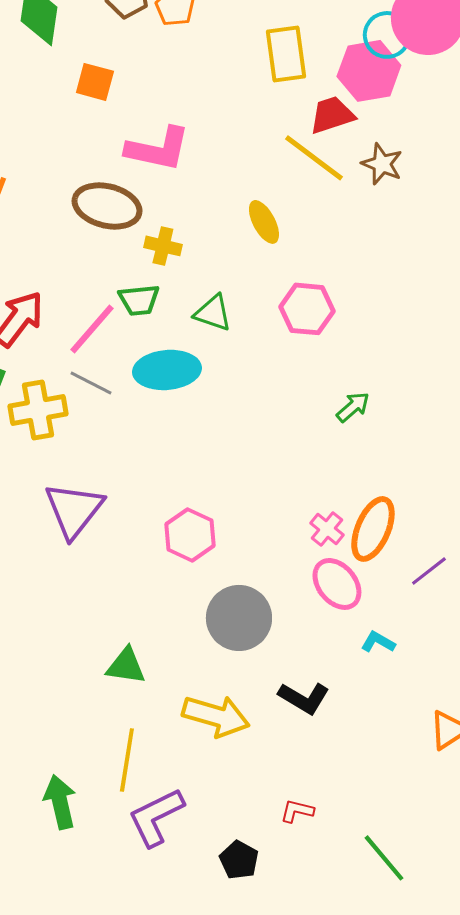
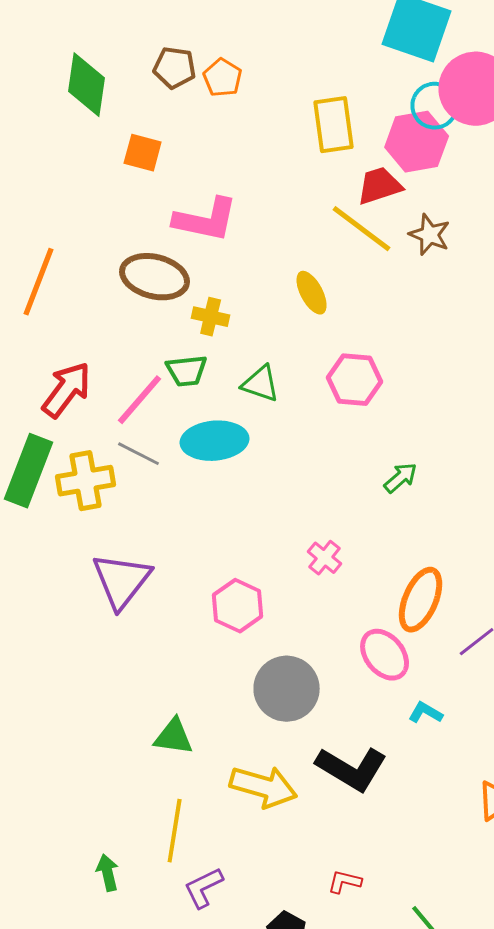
pink cross: (327, 529) -> (325, 558), moved
black L-shape: (304, 698) -> (352, 769), size x1.4
green arrow: (60, 802) -> (108, 873), size x0.7
purple L-shape: (156, 817) -> (204, 888), size x0.7

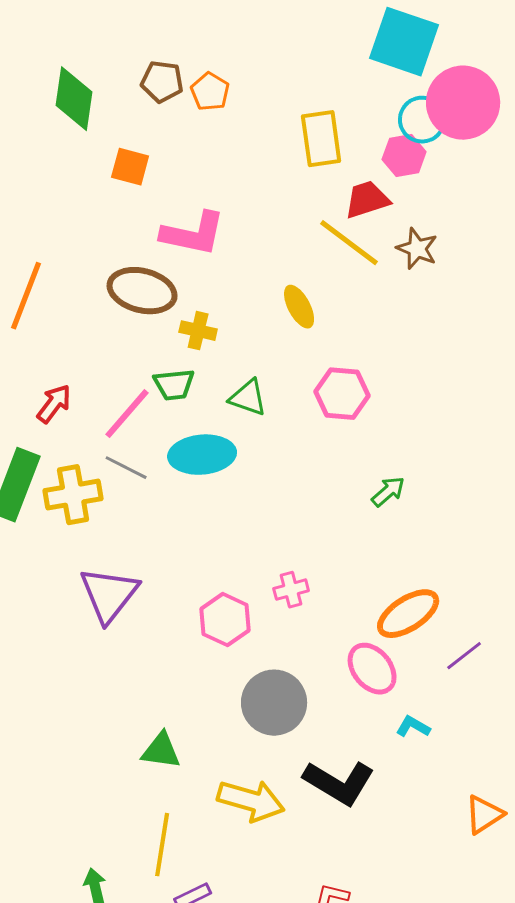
pink hexagon: (417, 142) -> (404, 156), size x0.7
red arrow: (67, 390) -> (54, 404), size x0.7
pink cross: (325, 558) -> (291, 590), moved, turned 36
orange ellipse: (421, 600) -> (408, 614), turned 34

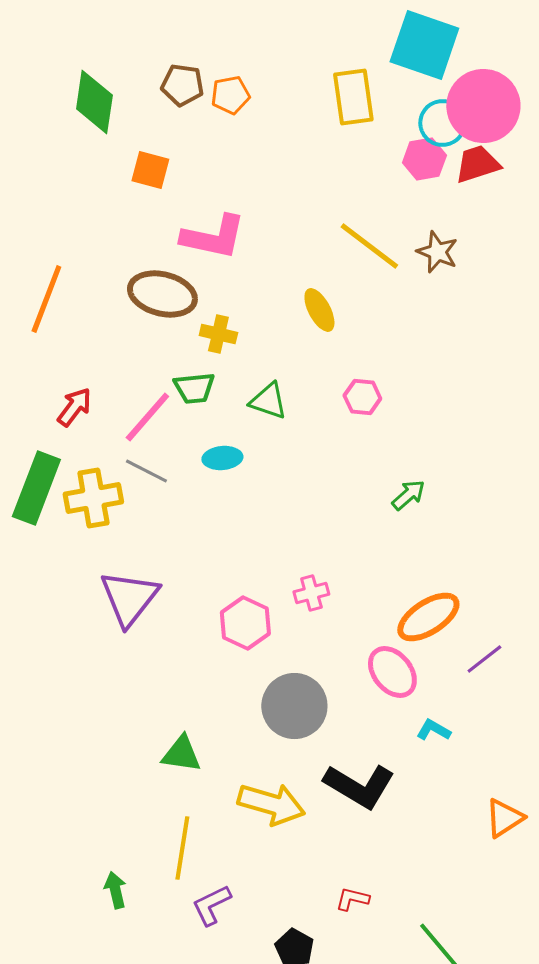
orange pentagon: (210, 92) -> (230, 95), turned 30
yellow rectangle: (321, 139) -> (353, 97), moved
red trapezoid: (367, 200) -> (477, 164), moved
pink hexagon: (342, 394) -> (362, 397), size x0.7
cyan ellipse: (202, 455) -> (222, 458), size x0.6

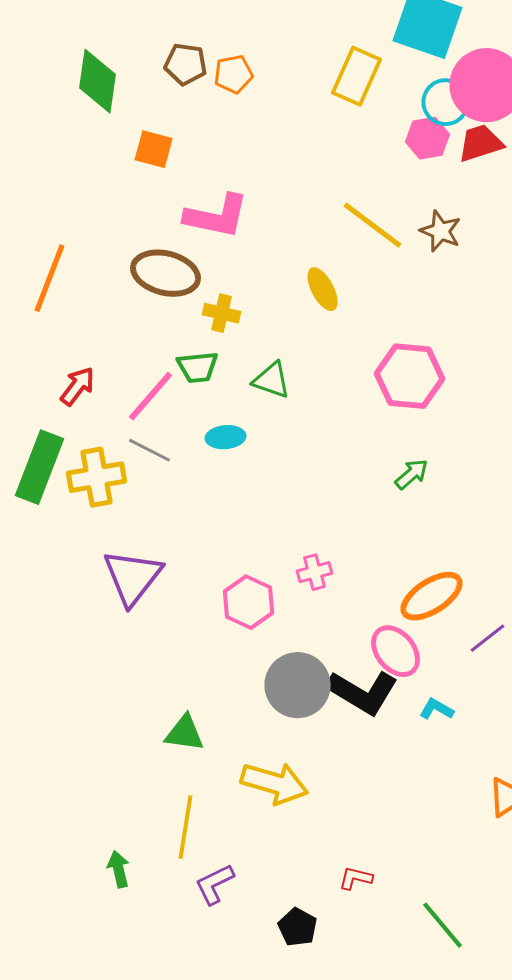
yellow rectangle: (353, 97) -> (357, 76), turned 32
pink hexagon: (362, 397) -> (410, 376), moved, size x1.8
black L-shape: (359, 786) -> (363, 692), moved

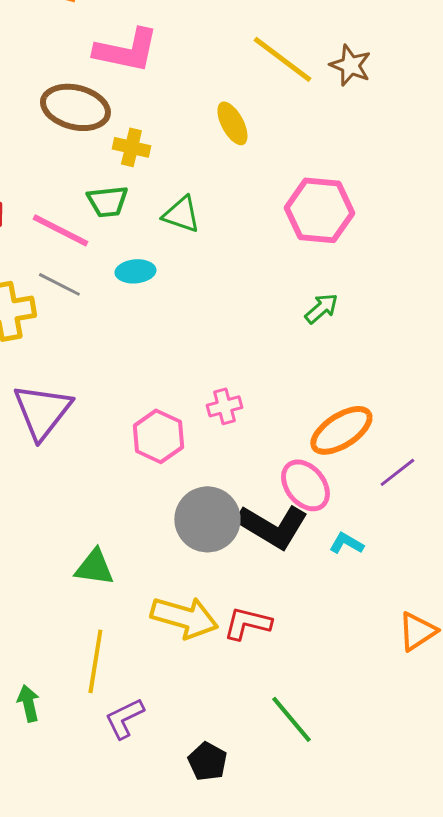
pink line: (151, 396) -> (60, 230), turned 76
red L-shape: (356, 878) -> (247, 623), moved, size x1.4
green line: (443, 925) -> (291, 719), moved

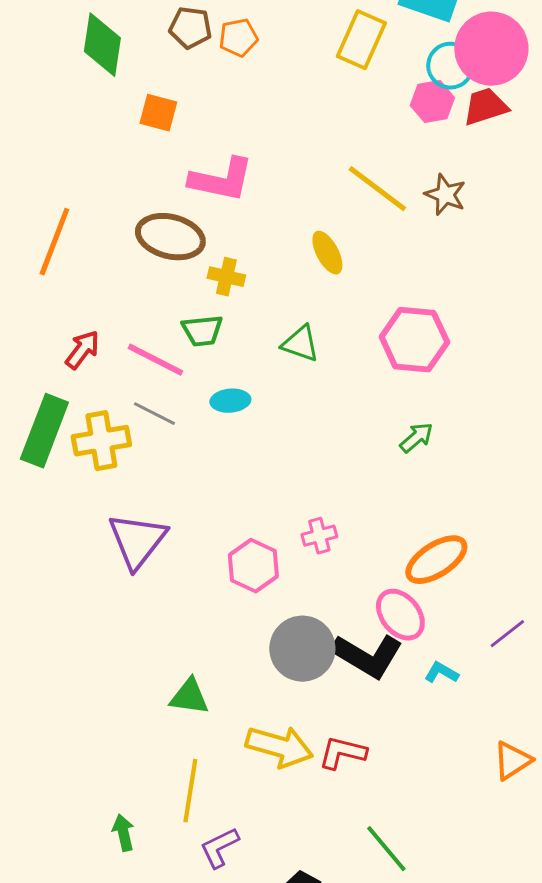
green triangle: (181, 214) -> (300, 344), moved
purple line: (397, 472) -> (507, 634), moved

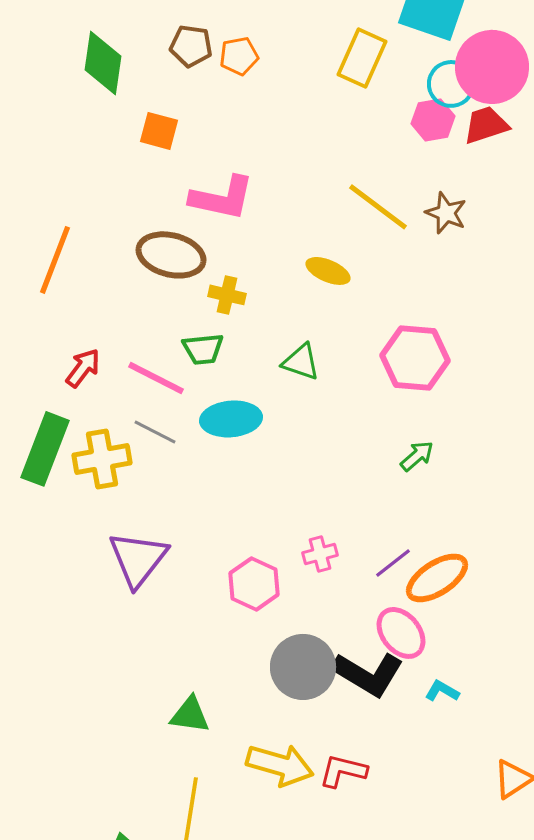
yellow ellipse: (327, 253) -> (328, 271), turned -39
cyan ellipse: (230, 401) -> (231, 419), size x1.5
purple line: (507, 634) -> (393, 563), moved

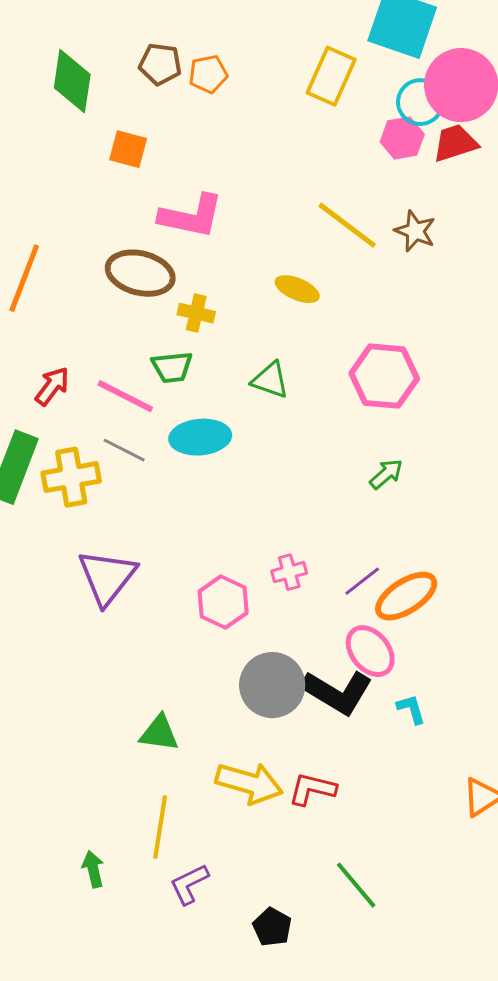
cyan L-shape: (442, 691) -> (411, 709), turned 44

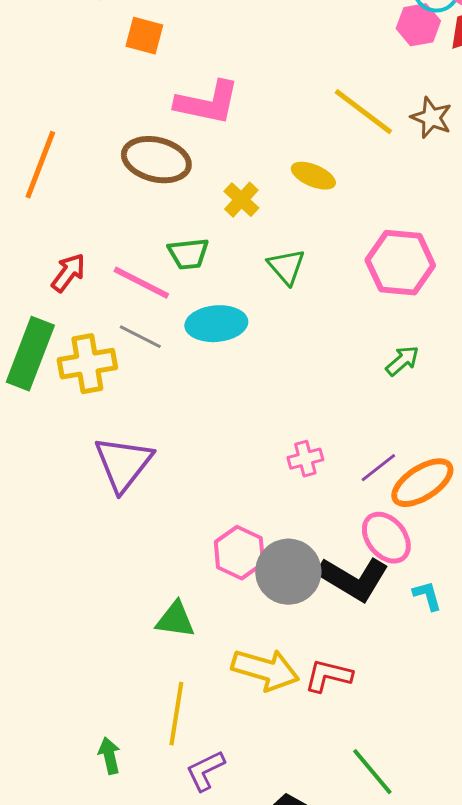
yellow cross: (196, 313) -> (241, 200), moved, turned 30
green triangle: (270, 380) -> (286, 267), turned 30
pink hexagon: (223, 602) -> (239, 553), moved

